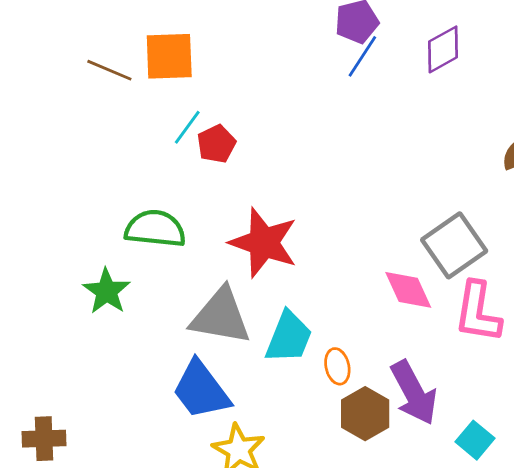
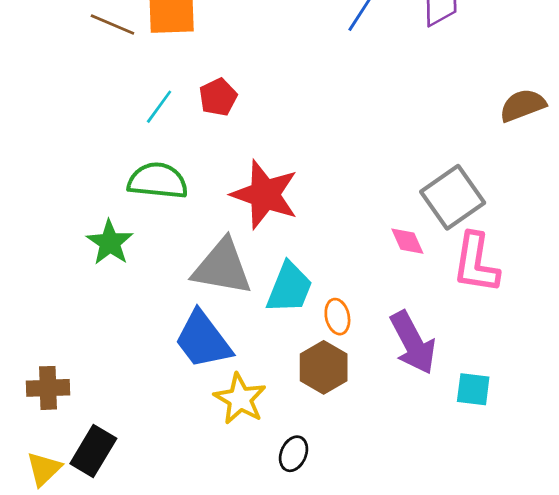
cyan line: (187, 127) -> (159, 107), moved
pink diamond: (408, 290) -> (407, 241), size x0.7
brown hexagon: (365, 414) -> (324, 367), moved
cyan square: (475, 440) -> (473, 389), turned -33

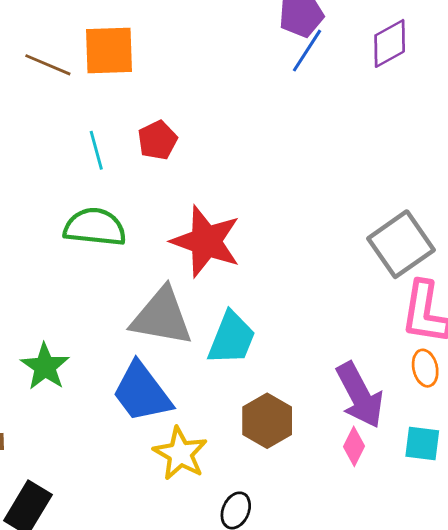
cyan line: (159, 107) -> (96, 150), turned -51
pink diamond: (407, 241) -> (354, 446), moved, turned 51
green star: (110, 243) -> (45, 367), moved
orange ellipse: (337, 317) -> (425, 368), moved

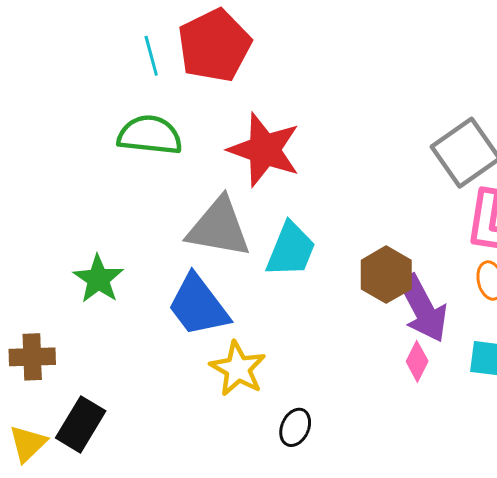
red pentagon: (157, 140) -> (214, 45), size x1.8
brown hexagon: (267, 421) -> (386, 275), moved

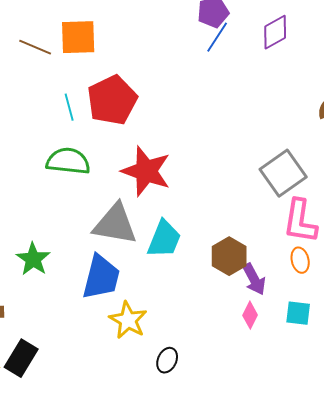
blue trapezoid: (198, 305) -> (101, 277), turned -129
purple arrow: (423, 308) -> (254, 279), size x0.7

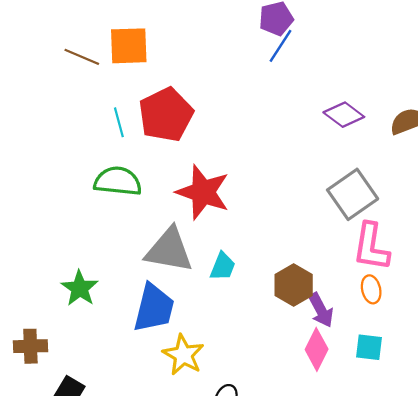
purple diamond: (275, 32) -> (344, 115), moved, turned 66
cyan trapezoid: (164, 239) -> (223, 266), size x0.7
pink diamond: (250, 315) -> (317, 349), size x1.4

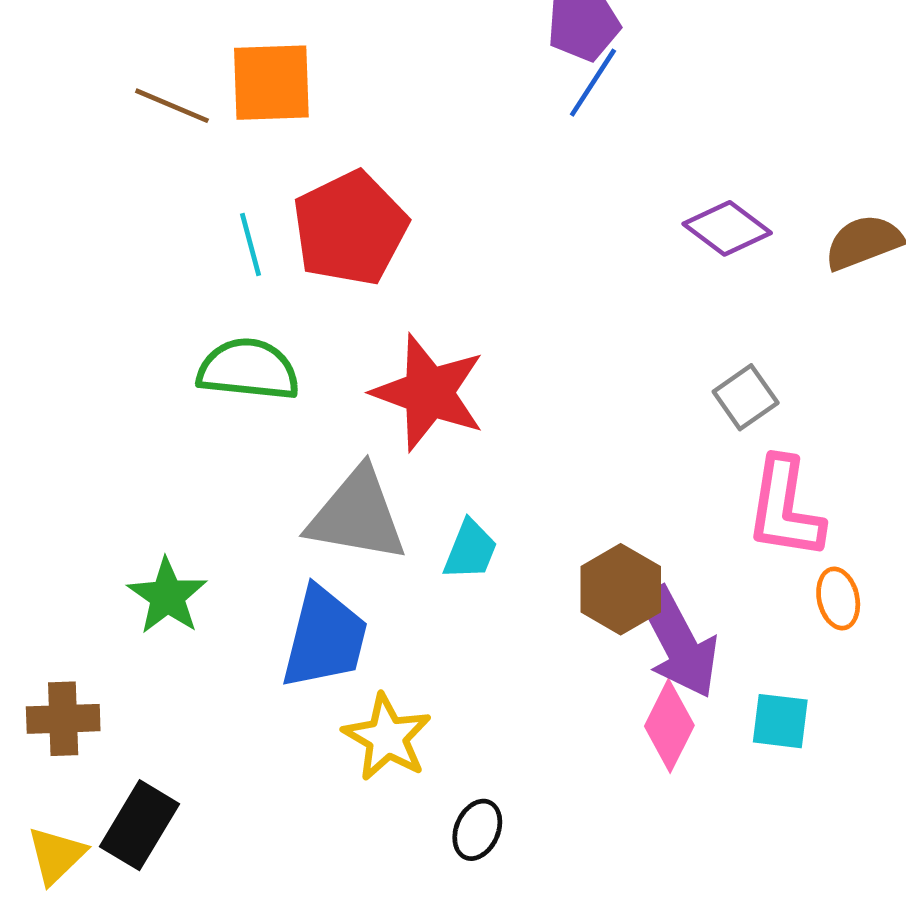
gray square: (353, 194) -> (746, 397), size x0.6
orange ellipse: (371, 289) -> (838, 599), moved
purple arrow: (321, 310) -> (679, 642), size x1.5

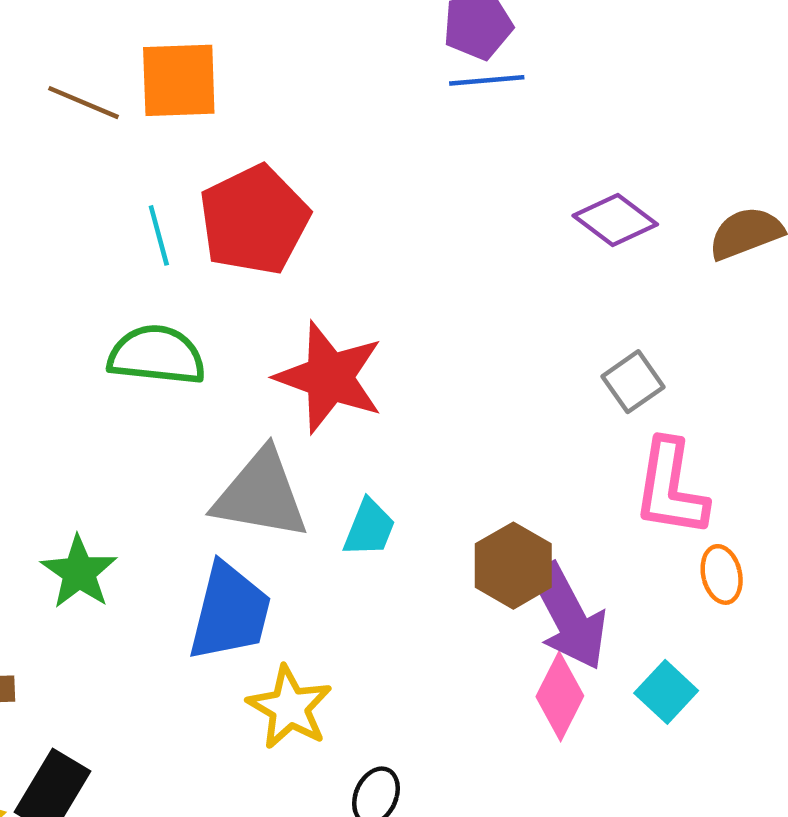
blue line: (593, 83) -> (487, 80), turned 52
cyan square: (780, 721) -> (666, 692), turned 36

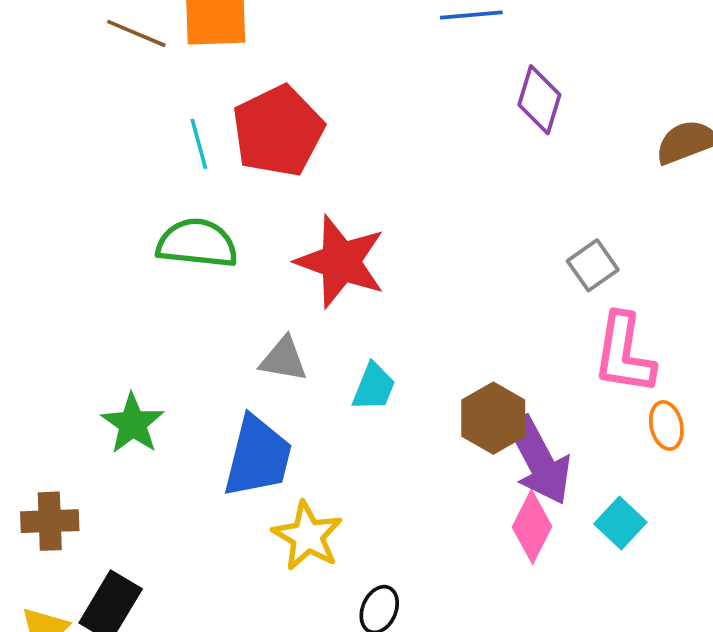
purple diamond: (615, 220) -> (539, 100), moved, turned 70
gray triangle: (261, 495) -> (284, 359), size x0.6

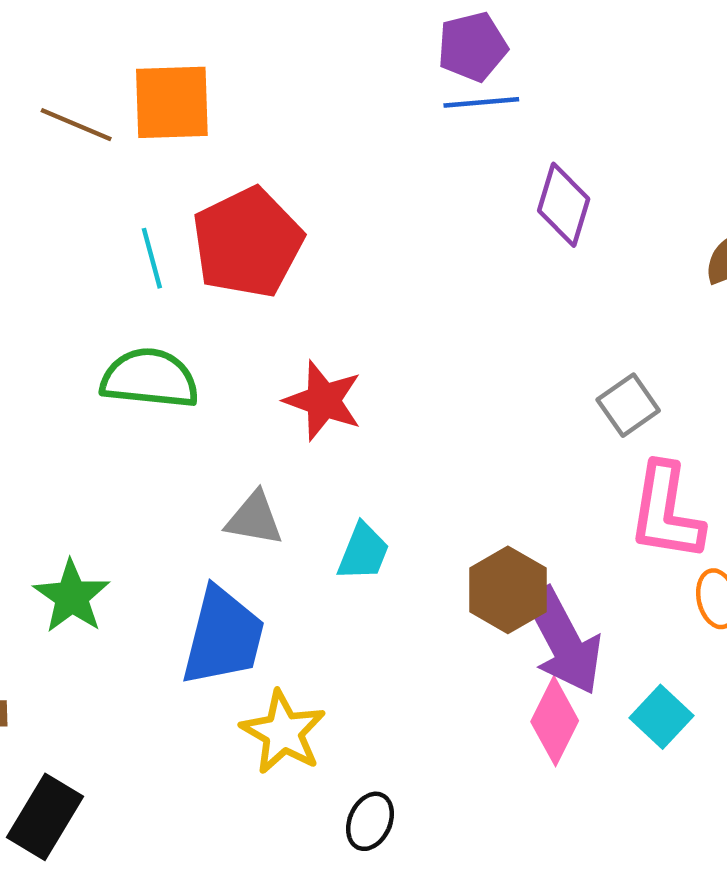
red star: (341, 262) -> (323, 401), size x0.7

